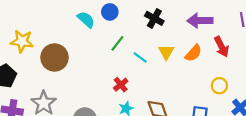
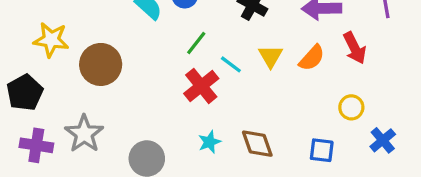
red cross: (121, 85) -> (201, 86), moved, size x1.5

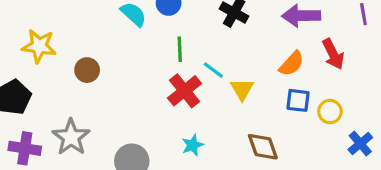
green line: (196, 43) -> (180, 49), turned -40
yellow triangle: (271, 56) -> (242, 89), moved
brown circle: (101, 64) -> (87, 70), size x0.6
brown diamond: (257, 144) -> (263, 147), moved
blue square: (322, 150) -> (298, 100), moved

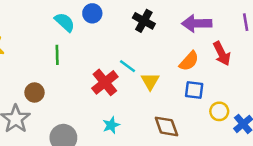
green line: (180, 49) -> (57, 55), moved
brown circle: (87, 70) -> (34, 93), moved
yellow circle: (330, 112) -> (219, 111), moved

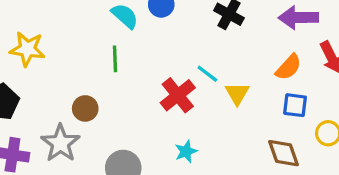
brown diamond: (166, 126) -> (284, 153), moved

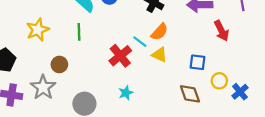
yellow star: (27, 49) -> (38, 30), moved, turned -30
orange semicircle: (288, 67) -> (159, 32), moved
yellow triangle: (237, 94) -> (159, 55), turned -35

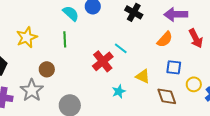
orange semicircle: (159, 32) -> (165, 39), moved
yellow triangle: (159, 55) -> (143, 76), moved
cyan star: (126, 93) -> (119, 91), moved

